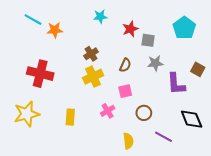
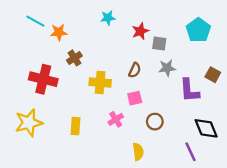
brown cross: (91, 54) -> (74, 58), moved
yellow cross: (93, 77) -> (100, 83), turned 30
purple line: (164, 137) -> (191, 152), moved, turned 36

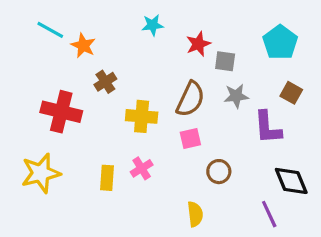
orange star: (59, 32) -> (83, 46), turned 30
brown semicircle: (135, 70) -> (190, 99), size x1.6
brown square: (213, 75) -> (291, 93), moved
pink cross: (116, 119) -> (142, 168), moved

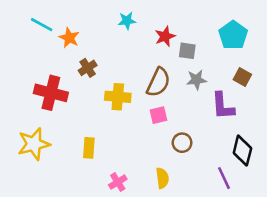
pink cross: (142, 168) -> (118, 182), moved
black diamond: (291, 181) -> (242, 151), turned 36

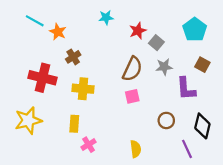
gray square: (187, 51) -> (156, 43), turned 32
yellow cross: (118, 97) -> (83, 89), moved
brown circle: (182, 143) -> (166, 120), moved
pink cross: (118, 182) -> (89, 145), moved

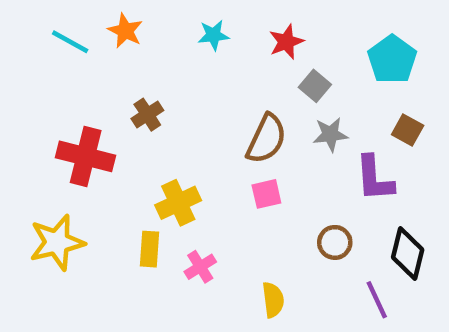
red star: (138, 31) -> (286, 42), moved
orange star: (58, 32) -> (125, 31), moved
yellow cross: (83, 89) -> (178, 203), moved, turned -30
pink cross: (89, 145) -> (200, 267), moved

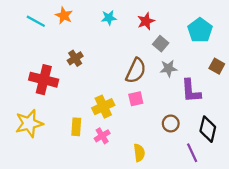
brown square: (408, 130) -> (217, 66), moved
yellow cross: (178, 203) -> (103, 107), moved

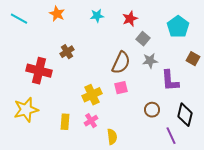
cyan line: (36, 21) -> (19, 19), moved
yellow rectangle: (76, 127) -> (65, 122), moved
yellow semicircle: (139, 153) -> (112, 137), moved

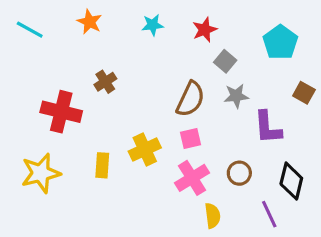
pink cross: (91, 121) -> (192, 178), moved, size x1.5
yellow rectangle: (65, 122) -> (102, 165), moved
yellow semicircle: (112, 137) -> (213, 216), moved

